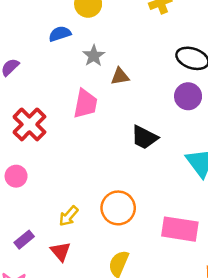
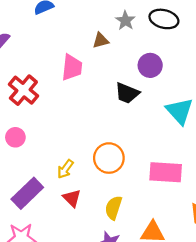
gray star: (94, 56) -> (125, 21), moved
purple circle: (188, 96) -> (150, 65), moved
purple rectangle: (24, 240) -> (27, 193), size x1.8
red triangle: (61, 251) -> (72, 198), moved

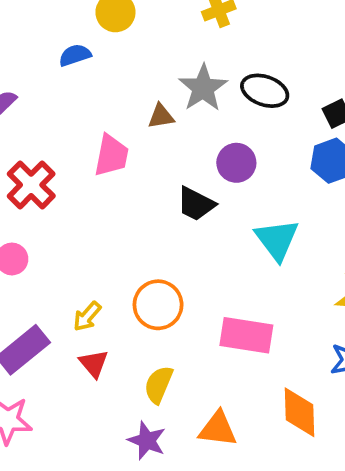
gray star: (125, 21) -> (203, 88), size x1.5

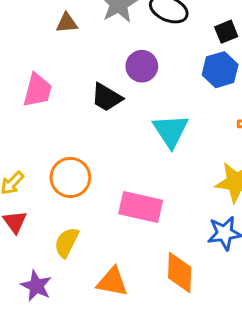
brown triangle: (161, 116) -> (67, 23), moved
pink trapezoid: (111, 155) -> (38, 90), moved
purple star: (147, 441) -> (36, 286), moved

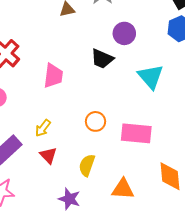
pink trapezoid: (38, 90) -> (53, 76), moved
orange circle: (70, 177) -> (96, 121), moved, size x0.7

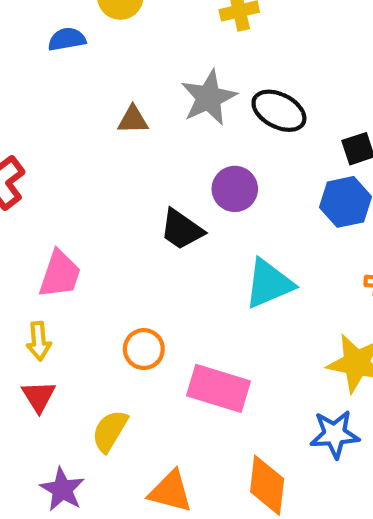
pink trapezoid: (53, 76) -> (60, 274), moved
cyan triangle: (151, 77) -> (269, 284), turned 36
yellow arrow: (43, 128) -> (39, 341), turned -54

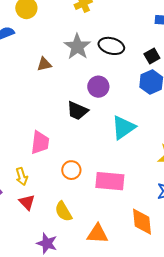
pink trapezoid: (60, 274) -> (40, 143), moved
yellow semicircle: (110, 431) -> (63, 211), turned -50

